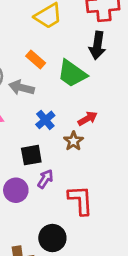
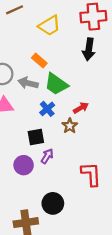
green trapezoid: (72, 74) -> (56, 84), moved
red L-shape: (81, 200) -> (91, 174), moved

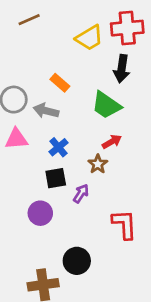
yellow trapezoid: (49, 26) -> (89, 38), moved
green trapezoid: (56, 84) -> (106, 105), moved
blue cross: (47, 109) -> (59, 147), moved
purple arrow: (47, 156) -> (81, 194), moved

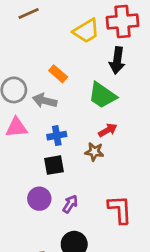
blue cross: (59, 147) -> (57, 136), turned 30
brown star: (98, 164) -> (94, 152), turned -30
purple arrow: (81, 194) -> (70, 204), moved

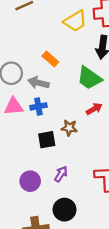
blue cross: (57, 136) -> (38, 106), moved
brown star: (94, 152) -> (69, 128), moved
purple circle: (39, 199) -> (30, 181), moved

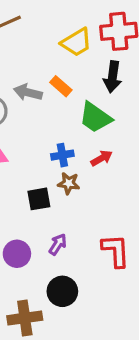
orange rectangle: (50, 59) -> (61, 86), moved
gray arrow: (38, 83) -> (28, 92), moved
blue cross: (38, 106) -> (62, 155), moved

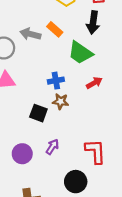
red arrow: (102, 158) -> (94, 83), moved
black square: (39, 199) -> (38, 113), turned 30
black circle: (62, 291) -> (76, 182), moved

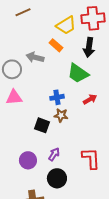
orange rectangle: (55, 29) -> (56, 45), moved
black circle: (76, 182) -> (57, 178), moved

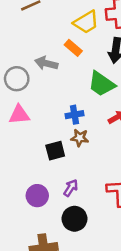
black square: (42, 125) -> (55, 151), turned -35

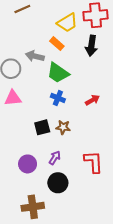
green trapezoid: (101, 84) -> (58, 73), moved
blue cross: (75, 115) -> (58, 98), turned 32
brown star: (80, 138) -> (63, 127), moved

